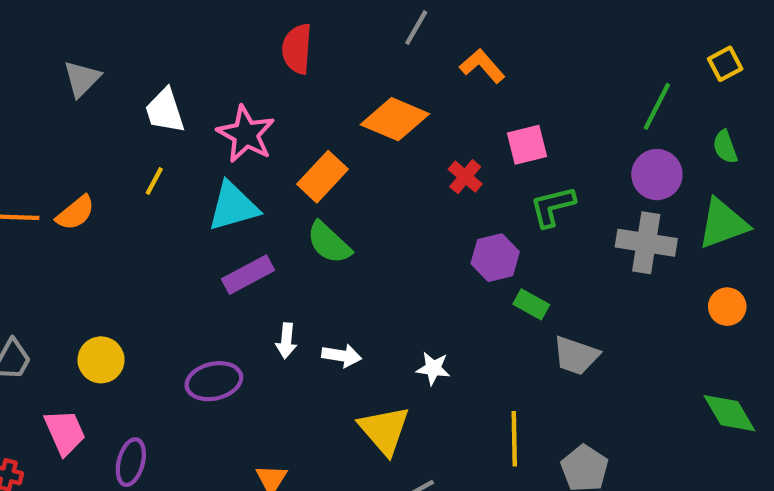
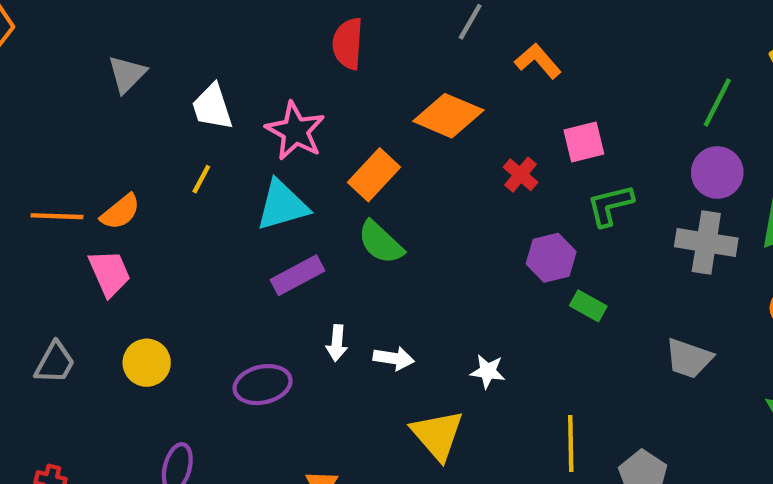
gray trapezoid: (576, 356) -> (689, 358), moved
pink trapezoid: (65, 432) -> (109, 273), moved

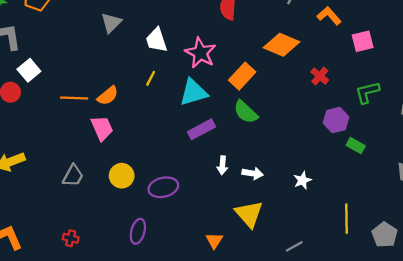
pink square: (584, 142) -> (363, 41), moved
white star: (488, 371) -> (302, 180), turned -30
purple ellipse: (263, 385) -> (163, 187), moved
yellow triangle: (437, 435) -> (249, 214), moved

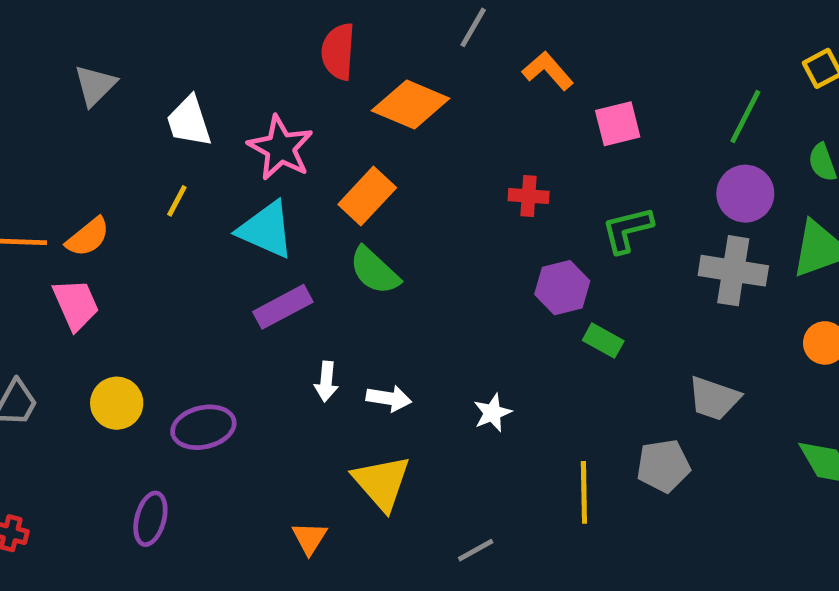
orange diamond: (282, 45) -> (411, 105), moved
red cross: (320, 76) -> (529, 196), turned -36
cyan triangle: (193, 92) -> (266, 230), turned 40
gray pentagon: (385, 235) -> (663, 466), moved, turned 30

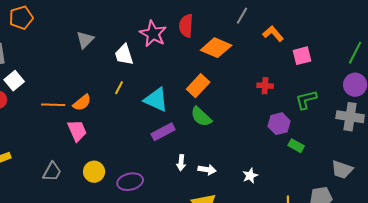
pink star: (280, 148) -> (153, 34), moved

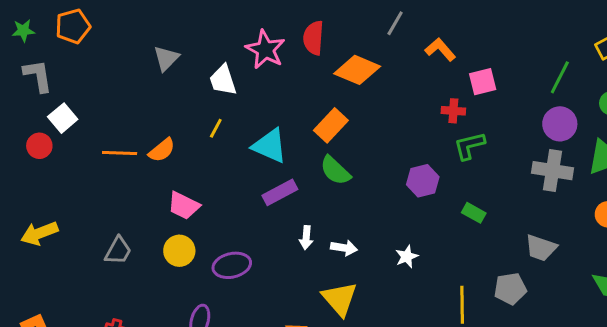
red cross: (265, 86) -> (453, 111), moved
green L-shape: (306, 100) -> (469, 146), moved
purple hexagon: (279, 124) -> (423, 181), moved
pink trapezoid: (77, 131) -> (184, 206), moved, turned 140

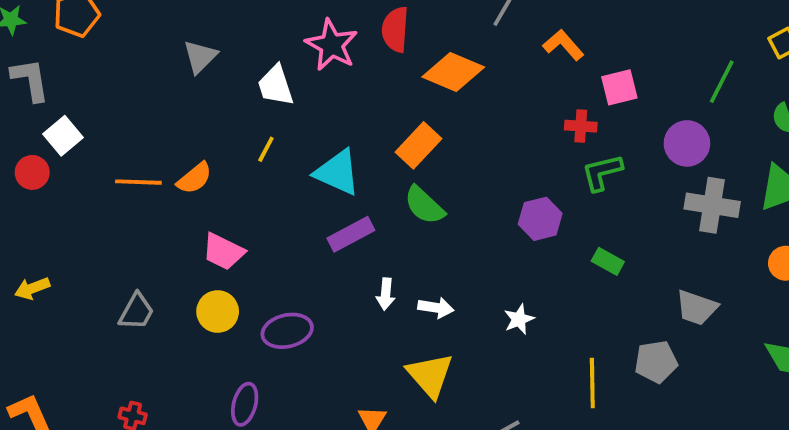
purple circle: (560, 124) -> (687, 143), moved
yellow arrow: (39, 233) -> (32, 288), size x0.7

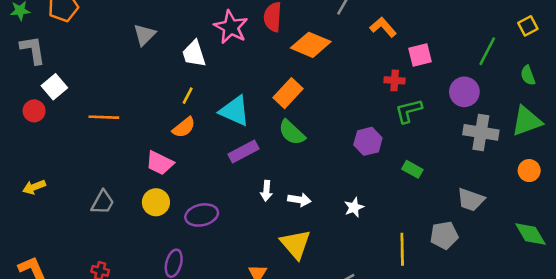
orange semicircle: (194, 178) -> (184, 127), moved

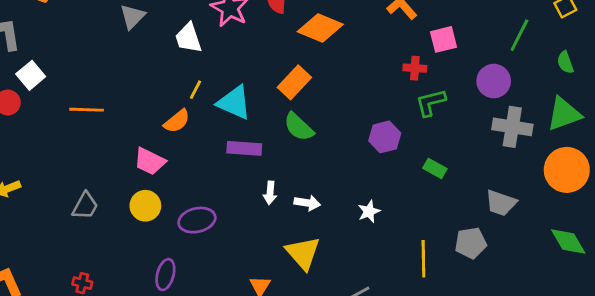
yellow line: (188, 96) -> (196, 90), moved
purple rectangle: (244, 151) -> (244, 148), turned 32
orange circle: (529, 171) -> (567, 170), size x1.8

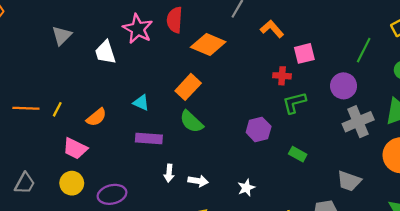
yellow line: (196, 90) -> (57, 109), moved
cyan triangle: (234, 103) -> (141, 103), size x0.6
gray cross: (512, 127) -> (358, 122), turned -32

